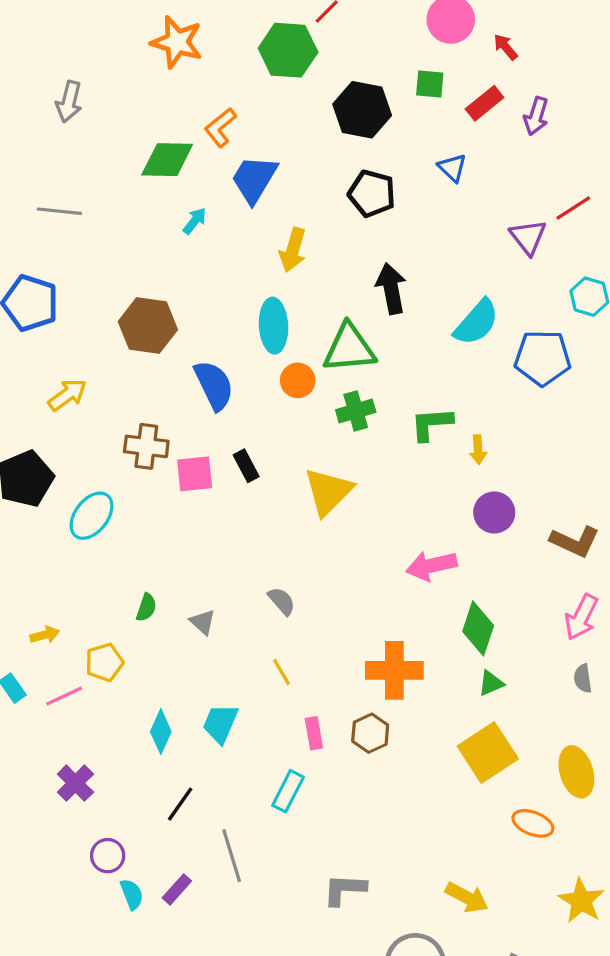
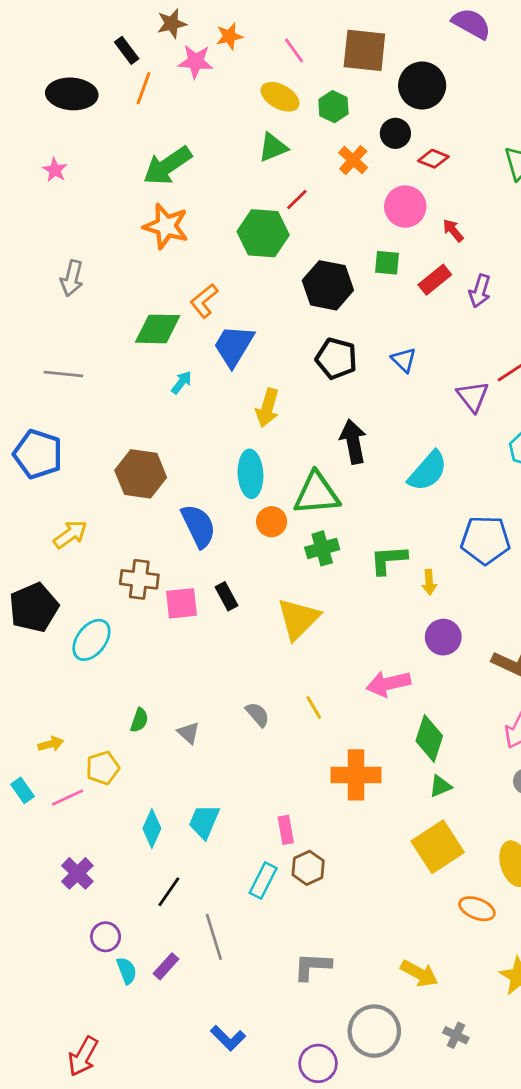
blue triangle: (452, 168) -> (404, 360), moved
blue pentagon: (543, 358) -> (485, 540), moved
yellow line: (282, 672) -> (314, 707), moved
brown hexagon: (370, 733) -> (308, 868), moved

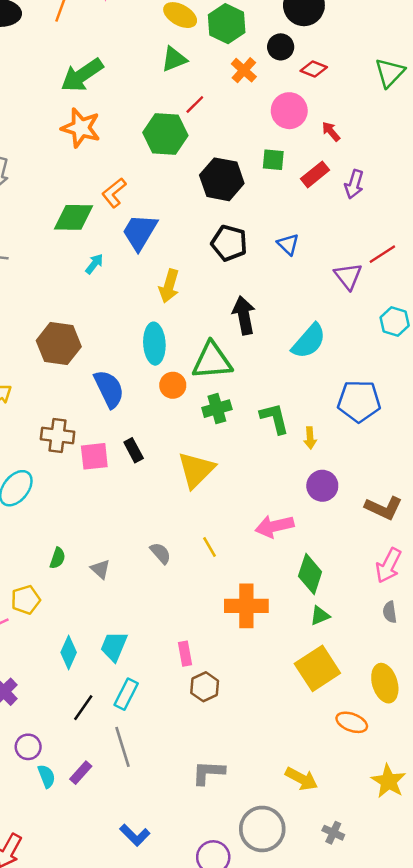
green hexagon: (333, 107) -> (227, 24), size x1.4
green L-shape: (388, 560) -> (275, 418), turned 80
cyan rectangle: (263, 881) -> (126, 694), moved

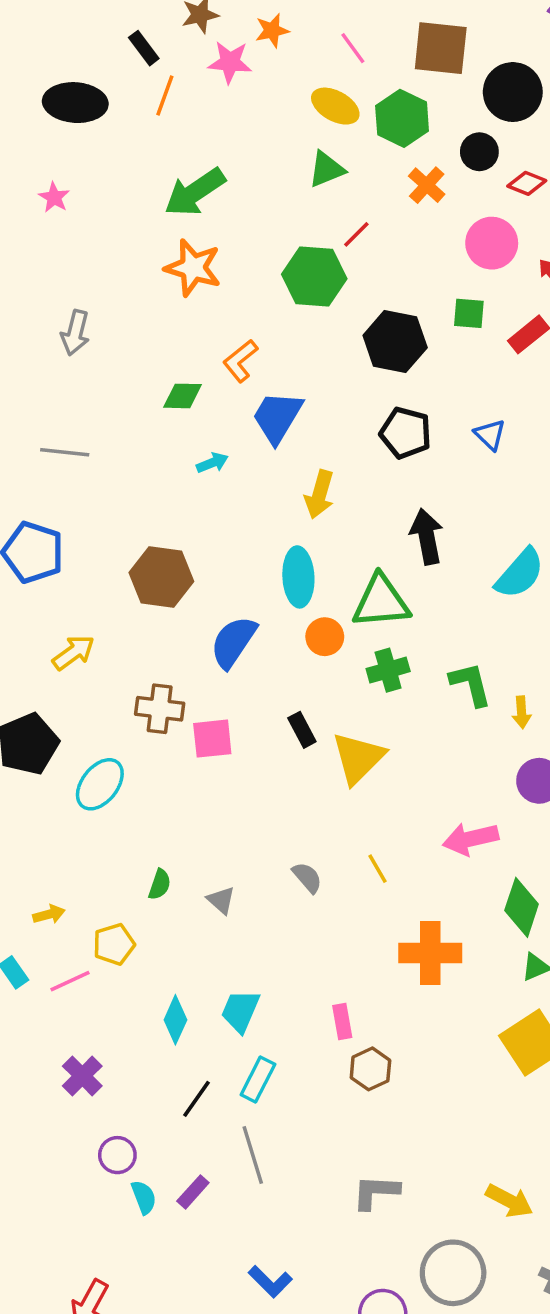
green diamond: (73, 217) -> (182, 396), size x0.7
cyan arrow: (94, 264) -> (212, 463), turned 30
blue semicircle: (109, 389) -> (233, 642), turned -120
black rectangle: (134, 450) -> (302, 730), moved

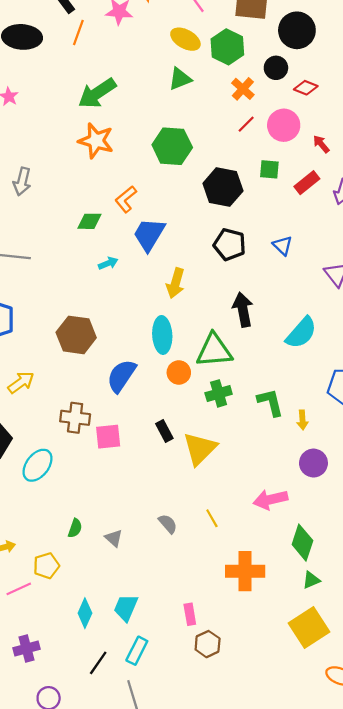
red line: (356, 234) -> (246, 124), moved
purple cross: (82, 1076) -> (26, 648), turned 30

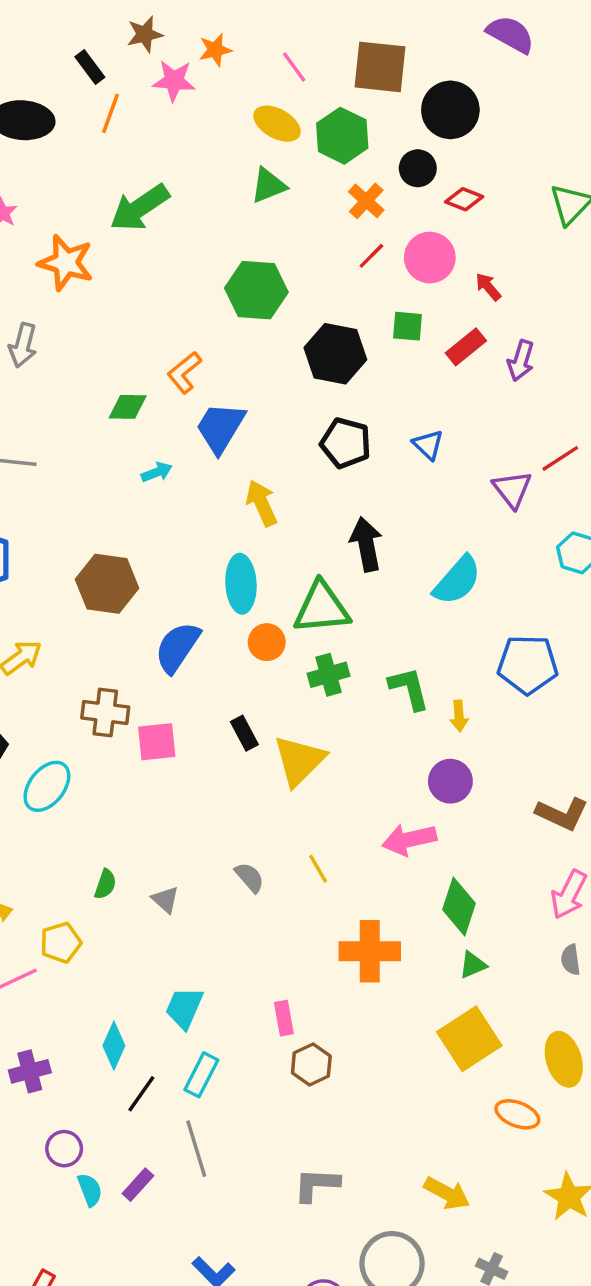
orange star: (96, 141) -> (66, 263), moved
yellow arrow: (175, 283) -> (262, 503), turned 140
purple circle: (313, 463) -> (450, 781), moved
cyan diamond: (85, 613) -> (114, 1046), moved

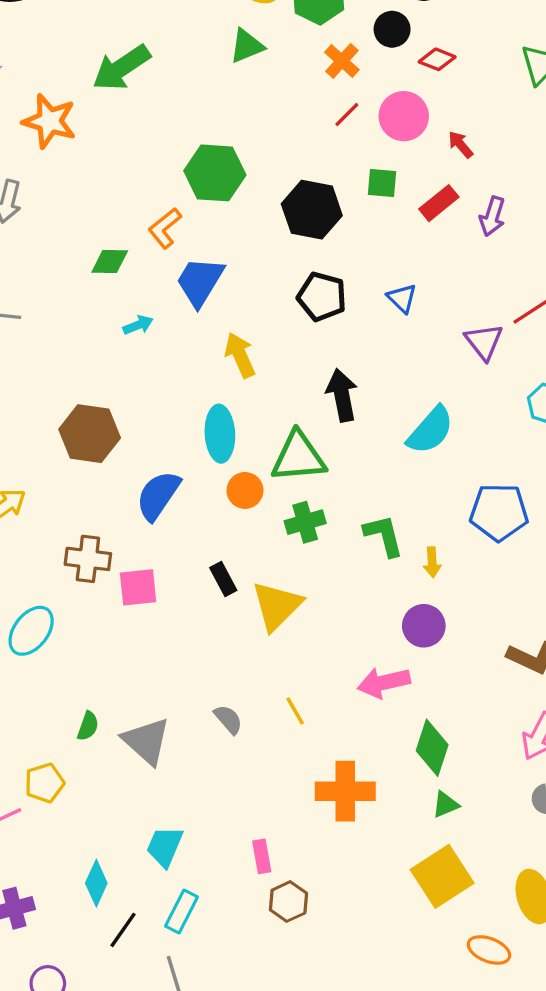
green hexagon: (256, 290) -> (215, 173), moved
gray triangle: (165, 900) -> (146, 741), size x1.8

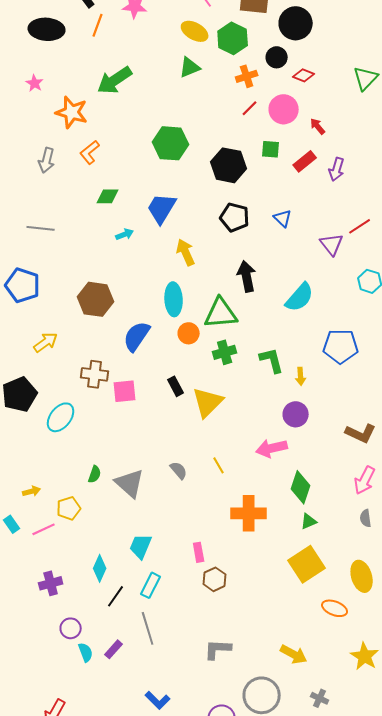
orange cross: (342, 61) -> (247, 76), turned 30
orange L-shape: (165, 228) -> (90, 152), moved

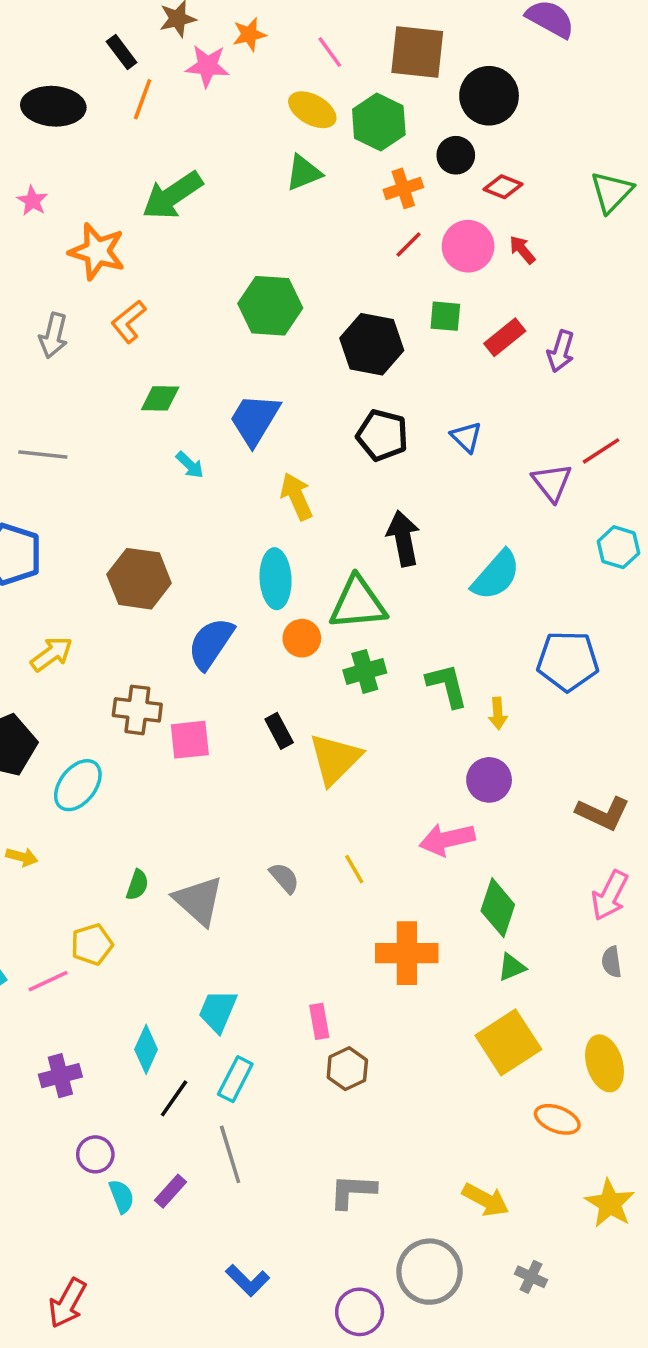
red arrow: (318, 126) -> (522, 250), moved
cyan arrow: (125, 234) -> (190, 465), turned 66
yellow arrow: (32, 491) -> (22, 857), moved, turned 30

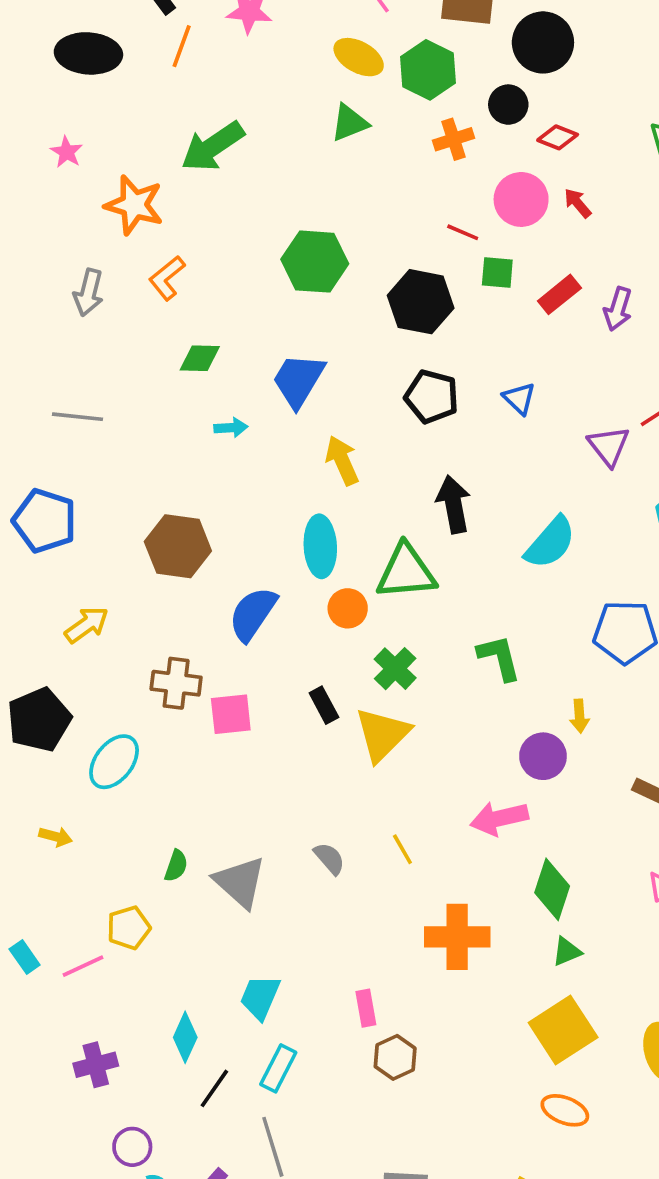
red line: (409, 244) -> (463, 232), moved, turned 68
cyan arrow: (190, 465) -> (231, 428), turned -48
green cross: (365, 671) -> (395, 669), moved, turned -30
yellow arrow: (498, 713) -> (579, 716), moved
orange ellipse: (557, 1119) -> (565, 1110), moved

